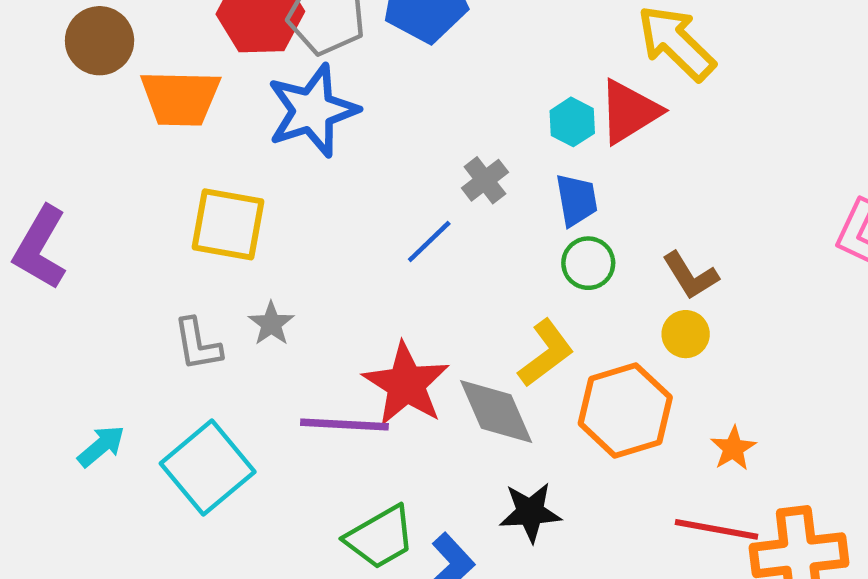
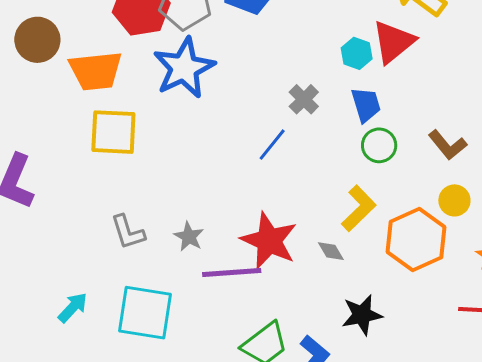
yellow square: (228, 224) -> (113, 132), moved
gray star: (271, 324) -> (189, 237), moved
yellow circle: (686, 334) -> (454, 200), moved
gray diamond: (496, 411) -> (331, 251), size x0.5
cyan square: (208, 468) -> (145, 313), turned -34

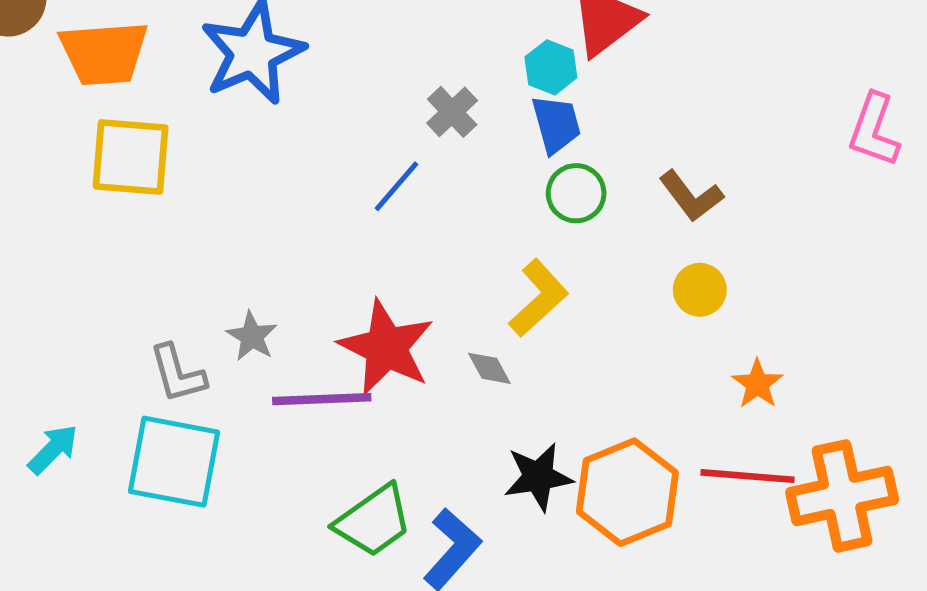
cyan hexagon: (357, 53) -> (551, 67), moved
gray L-shape: (128, 232) -> (178, 374), moved
orange hexagon: (416, 240) -> (627, 492), moved

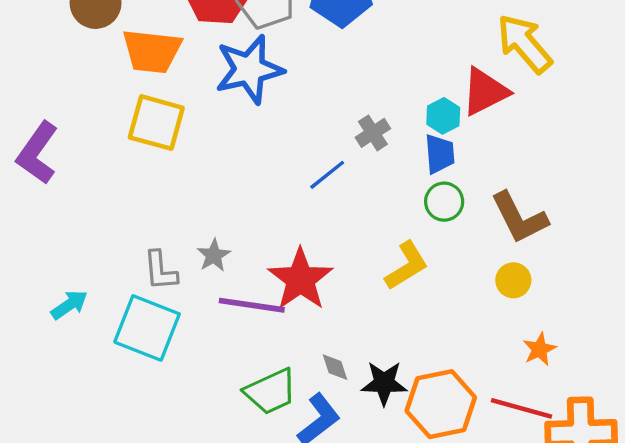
brown L-shape: (691, 196) -> (519, 218), size x1.4
gray diamond: (489, 368) -> (335, 367), moved

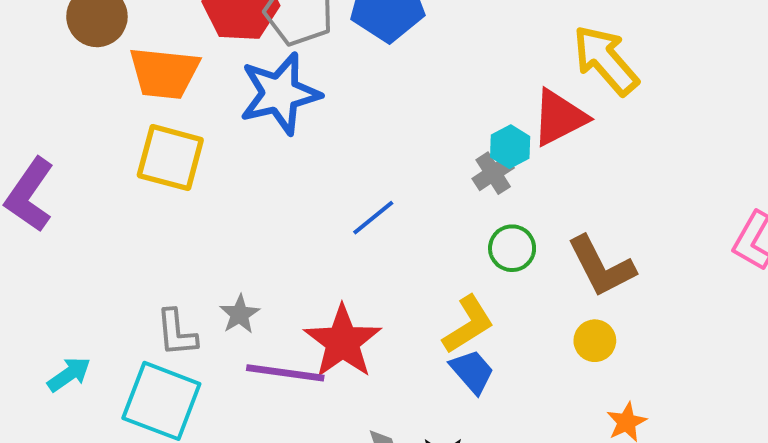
gray cross: (373, 133) -> (493, 173), moved
blue trapezoid: (440, 154) -> (472, 372), moved, turned -36

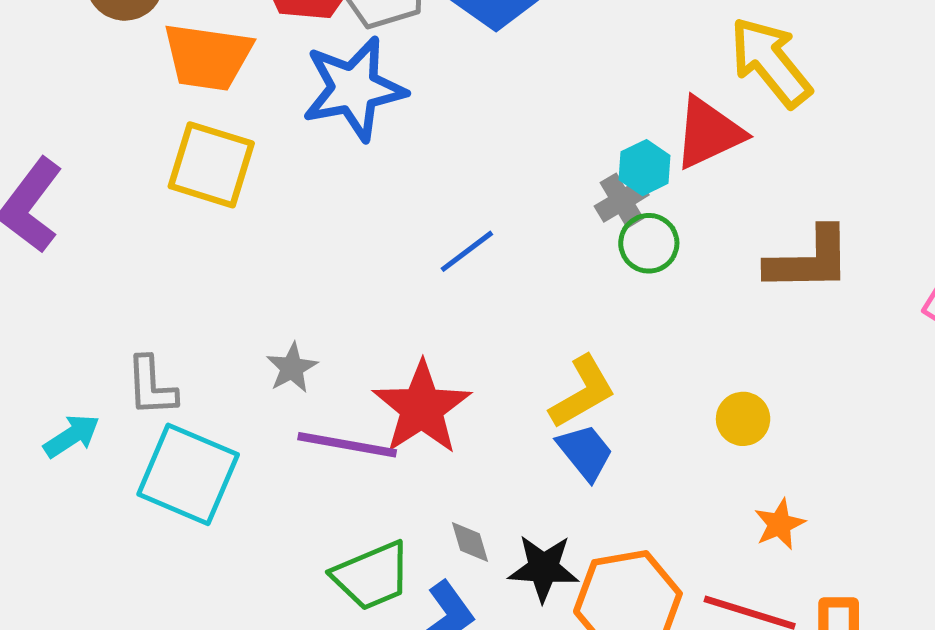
green circle: (512, 248) -> (649, 243), moved
brown L-shape: (601, 267) -> (809, 260), moved, turned -66
gray L-shape: (177, 333) -> (151, 386), moved

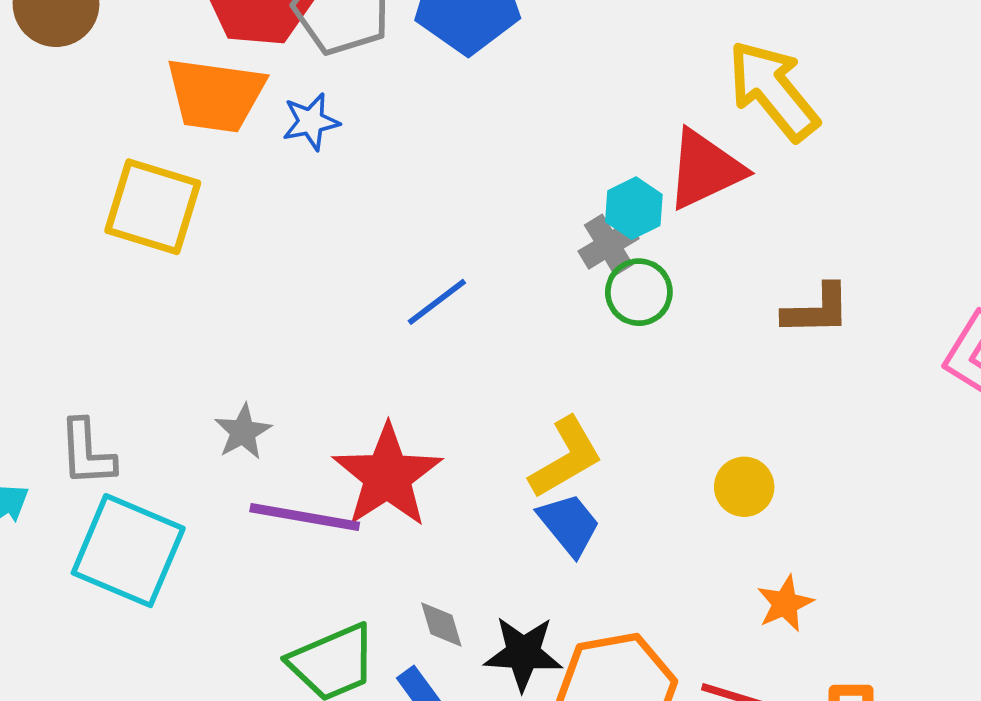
orange trapezoid: (208, 57) -> (216, 95), moved
blue star: (354, 89) -> (311, 122), size x0.5
brown L-shape: (809, 260) -> (817, 310), size x0.7

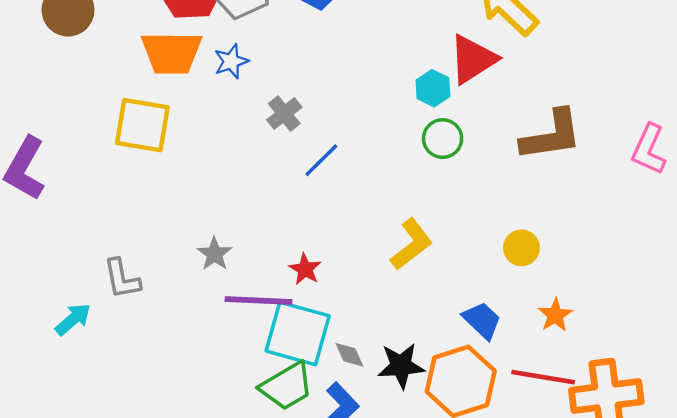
gray cross: (609, 245) -> (284, 114), moved
brown L-shape: (817, 310) -> (551, 135), size x1.5
red star: (387, 476) -> (305, 269), size x0.5
blue trapezoid: (569, 524) -> (482, 320), moved
cyan square: (128, 551) -> (298, 333), moved

